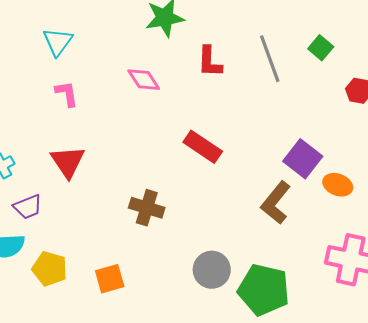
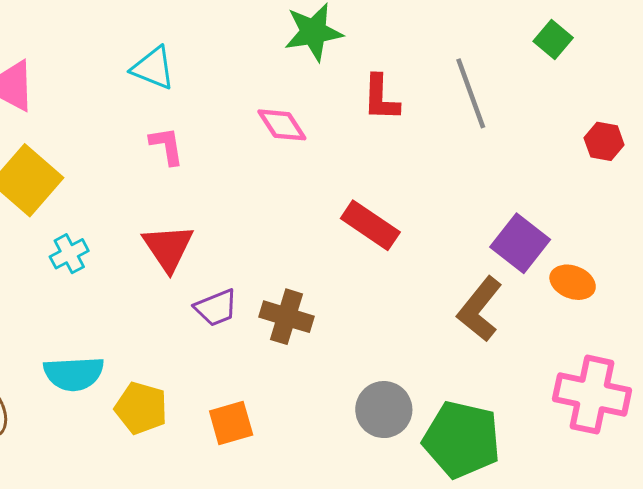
cyan triangle: (58, 42) -> (153, 68), turned -44
green square: (321, 48) -> (553, 39), moved
purple trapezoid: (28, 207) -> (216, 308), moved

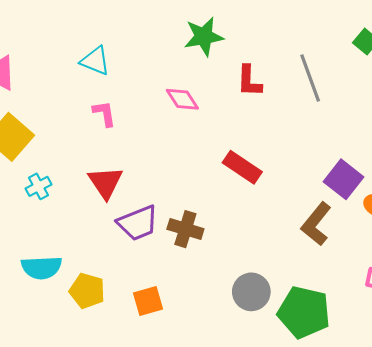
purple trapezoid: (216, 308) -> (138, 223), size x1.4

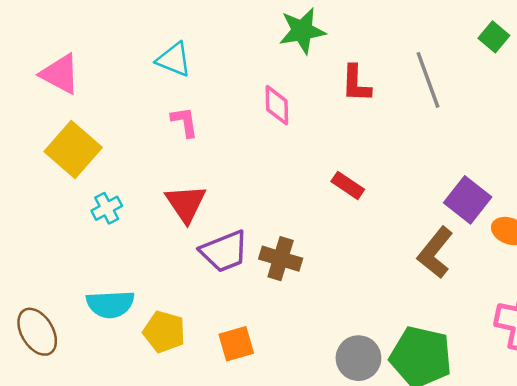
pink diamond: (182, 99) -> (277, 105), turned 32
red rectangle: (242, 167) -> (348, 185), size x0.7
gray circle: (251, 292) -> (358, 358), moved

